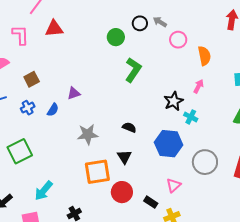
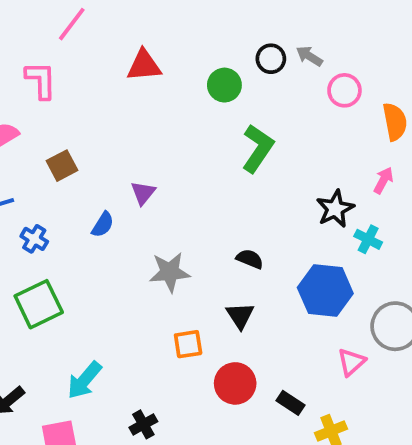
red triangle: (54, 28) -> (144, 65), moved
purple triangle: (74, 93) -> (143, 193), turned -32
blue cross: (28, 108) -> (34, 239), moved, turned -32
orange square: (97, 172) -> (188, 344), size x0.6
pink triangle: (174, 185) -> (351, 362), moved

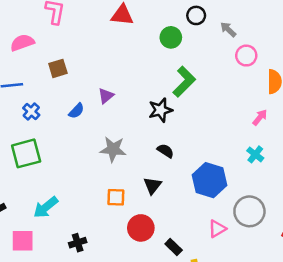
black circle: (271, 59) -> (196, 15), moved
black star: (335, 209) -> (161, 110), moved
cyan cross: (368, 239) -> (255, 154), moved

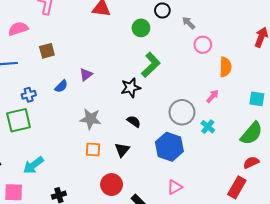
blue cross: (31, 111) -> (29, 95), moved, turned 32
orange square: (116, 197) -> (93, 149), moved
gray circle: (249, 211) -> (182, 112), moved

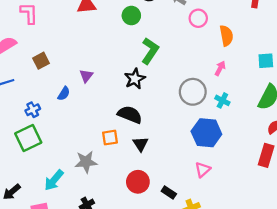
gray star: (90, 119) -> (86, 162), moved
black semicircle: (134, 121) -> (130, 115), moved, size x1.6
blue hexagon: (169, 147) -> (206, 133), moved
orange square: (93, 149) -> (110, 138), moved

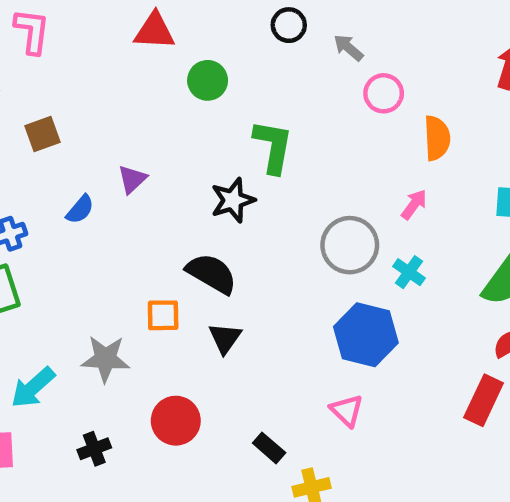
green circle: (131, 16) -> (208, 80), moved
green L-shape: (150, 51) -> (273, 146), turned -32
pink triangle: (203, 170) -> (347, 411), turned -42
red circle: (138, 182) -> (176, 421), moved

